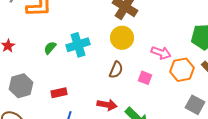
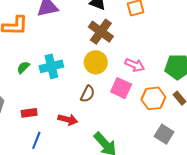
pink arrow: (161, 53) -> (135, 65), moved
pink square: (145, 78) -> (121, 88), moved, size x1.5
red arrow: (107, 105) -> (68, 120), moved

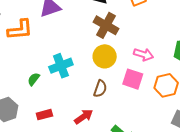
green semicircle: (23, 67) -> (34, 79), moved
red arrow: (68, 120) -> (84, 117), turned -42

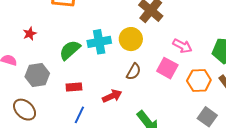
yellow circle: (105, 56) -> (131, 39), moved
green semicircle: (34, 79) -> (70, 50), size x1.6

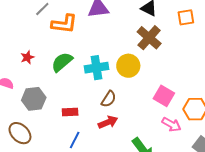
pink arrow: (182, 46) -> (171, 124), moved
green semicircle: (70, 50) -> (62, 62), moved
brown semicircle: (134, 72) -> (109, 99), moved

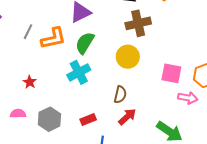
brown cross: (149, 38) -> (138, 23), turned -35
green semicircle: (62, 62) -> (85, 43), moved
cyan cross: (97, 68) -> (79, 72), moved

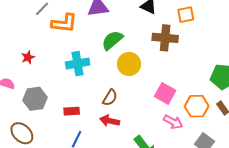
brown cross: (138, 23) -> (165, 38), moved
green semicircle: (85, 43) -> (112, 40), moved
red arrow: (127, 117) -> (110, 121), turned -144

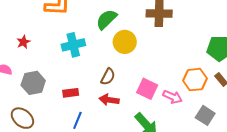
pink square: (165, 93) -> (147, 89), moved

